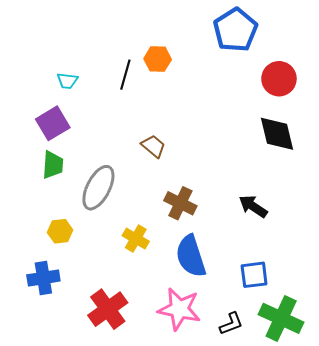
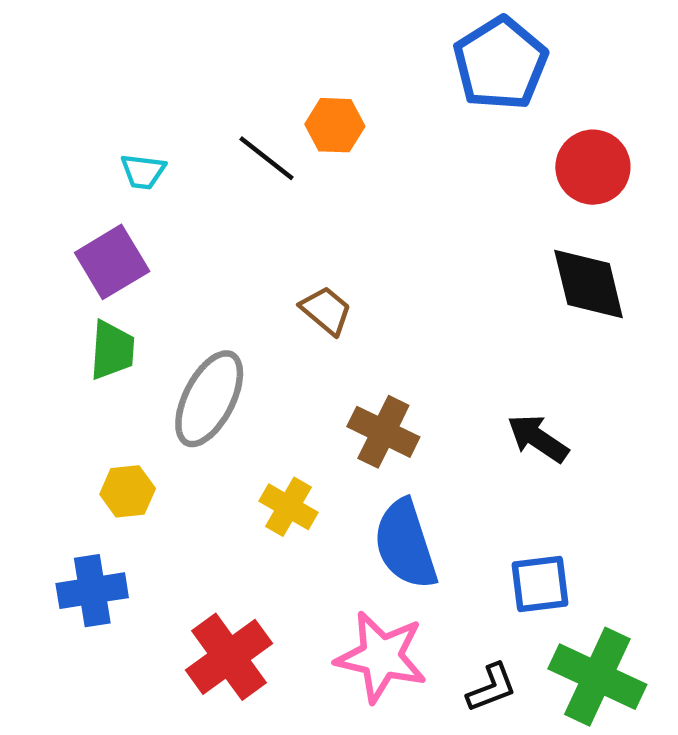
black line: (125, 75) -> (266, 158), turned -68

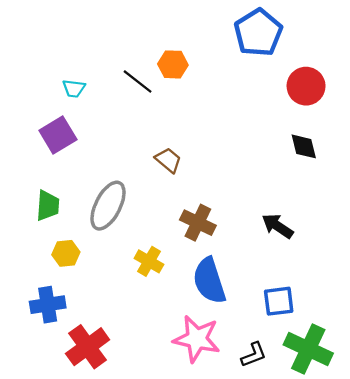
black diamond: (589, 284) -> (304, 146), size x0.7
green trapezoid: (112, 350) -> (48, 206), moved
red cross: (229, 657) -> (88, 347), moved

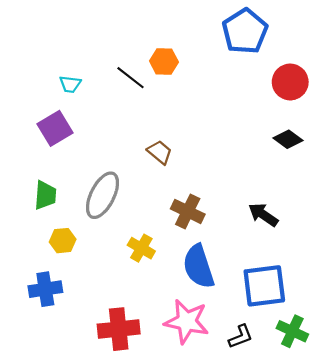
black diamond: (304, 146) -> (288, 139), turned -40
blue square: (279, 301) -> (264, 286), size x1.5
red cross: (88, 347) -> (119, 329), moved, turned 30
green cross: (308, 349) -> (292, 331), size x0.7

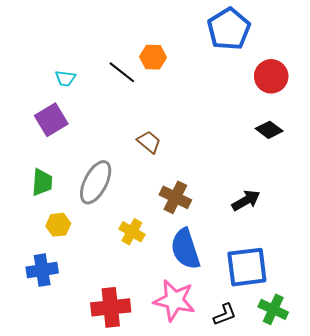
black arrow: (263, 215) -> (246, 200), turned 116

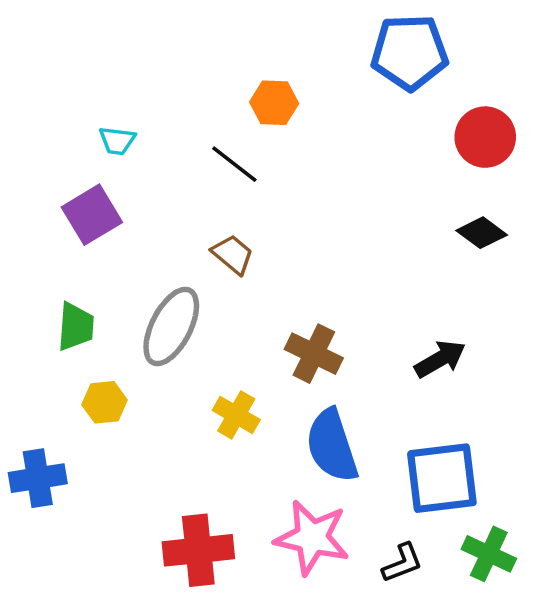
blue pentagon: (229, 29) -> (409, 52), turned 30
black line: (122, 72) -> (234, 164), moved
brown trapezoid: (149, 142) -> (233, 254), moved
blue cross: (42, 270) -> (38, 478), moved

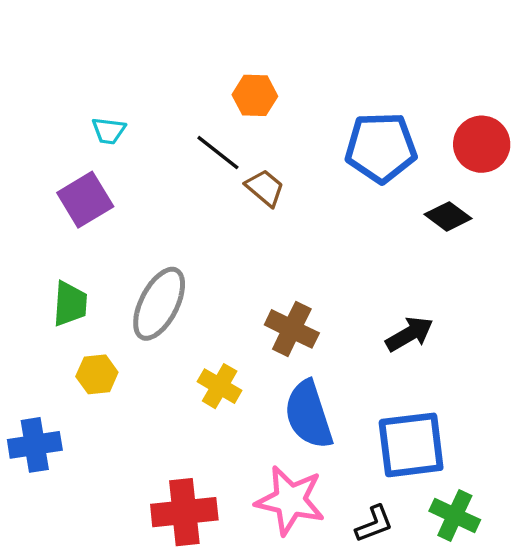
blue pentagon: (409, 52) -> (381, 148), moved
red circle: (485, 137) -> (482, 144), moved
brown trapezoid: (233, 254) -> (265, 188), moved

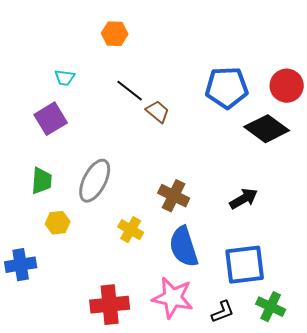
orange hexagon: (255, 95) -> (115, 34), moved
black diamond: (448, 216) -> (267, 129), size x1.6

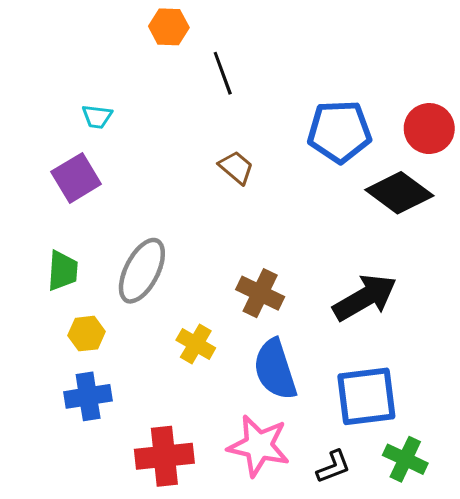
orange hexagon: (115, 34) -> (169, 27), moved
black line: (130, 91) -> (223, 73), moved, turned 32
black arrow: (244, 199) -> (365, 298), size x1.5
blue cross: (21, 265) -> (88, 396), moved

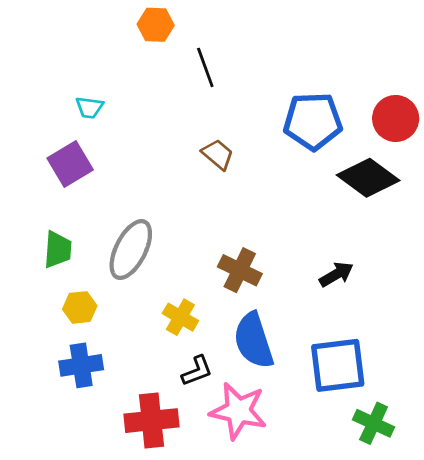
black arrow: (365, 298) -> (336, 274), size x0.6
black L-shape: (333, 467) -> (197, 371), moved

